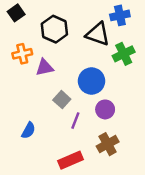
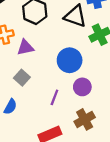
gray square: (62, 100) -> (22, 78), moved

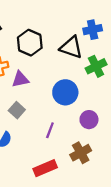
purple circle: (82, 87) -> (89, 120), moved

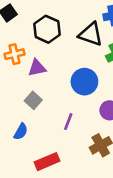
red rectangle: (45, 168) -> (47, 162), moved

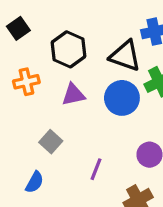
purple triangle: (37, 68) -> (73, 95), moved
blue circle: (84, 82) -> (122, 98), moved

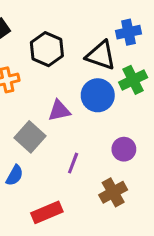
purple triangle: (73, 95) -> (59, 111), moved
gray square: (51, 142) -> (30, 137), size x1.4

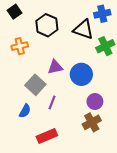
blue circle: (98, 95) -> (81, 74), moved
purple circle: (124, 149) -> (95, 101), moved
purple line: (73, 163) -> (52, 103), moved

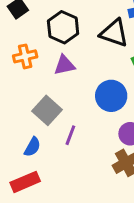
purple triangle: (55, 67) -> (64, 65), moved
red rectangle: (47, 136) -> (25, 182), moved

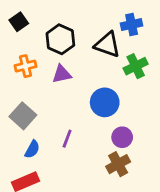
gray square: (47, 110) -> (23, 116), moved

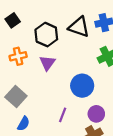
black triangle: (107, 45) -> (79, 27), moved
purple triangle: (62, 74) -> (47, 63), turned -42
purple line: (67, 139) -> (63, 115), moved

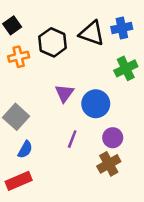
orange cross: (18, 56) -> (19, 57), moved
purple triangle: (47, 63) -> (64, 93), moved

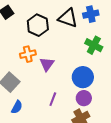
orange cross: (19, 57) -> (28, 54), moved
green cross: (126, 68) -> (94, 45), turned -36
blue circle: (96, 104) -> (83, 77), moved

